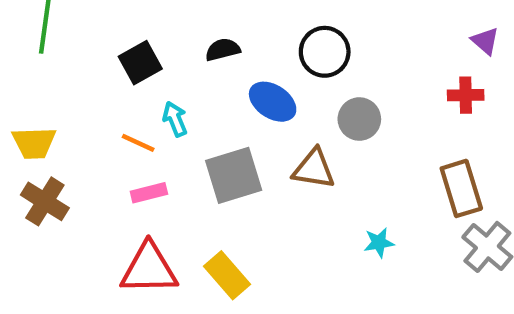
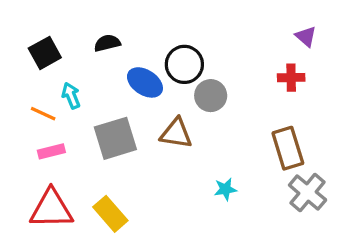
black circle: (325, 52) -> (184, 64), moved

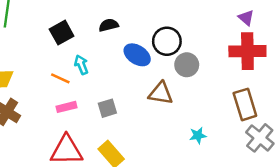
purple triangle: (306, 36) -> (246, 18), moved
red cross: (291, 78) -> (247, 51), size x1.8
gray square: (115, 138) -> (107, 108), moved, size x0.6

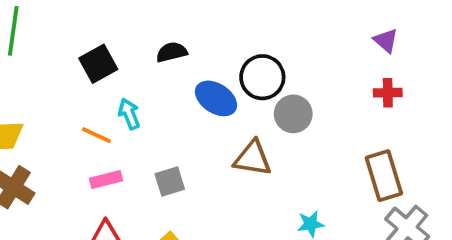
red cross: (247, 51) -> (388, 93), size x0.5

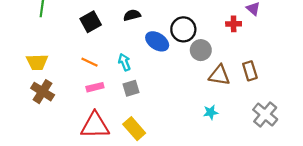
red cross: (388, 93) -> (234, 24), moved
cyan arrow: (129, 114) -> (124, 62), moved
brown triangle: (253, 158) -> (219, 75), moved
brown rectangle: (384, 176) -> (250, 71), moved, size x0.7

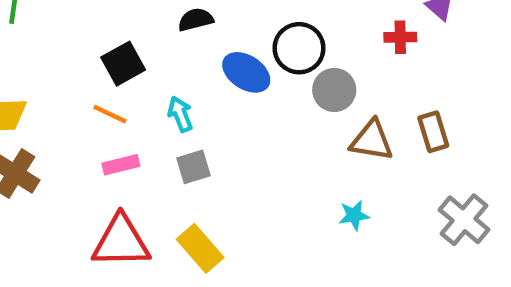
black square: (91, 22) -> (123, 64), moved

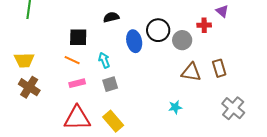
black square: (123, 64) -> (78, 37), turned 30
blue ellipse: (246, 72) -> (134, 41), turned 45
gray circle: (334, 90) -> (182, 40), moved
cyan star: (354, 215) -> (175, 107), moved

